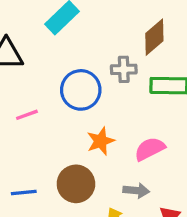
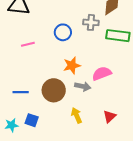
blue circle: (81, 90) -> (63, 32), size x0.7
gray arrow: (136, 191) -> (83, 86), moved

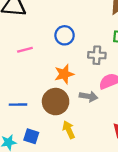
gray cross: (91, 22) -> (97, 55), moved
orange star: (72, 65) -> (64, 74), moved
yellow arrow: (77, 115) -> (69, 130), moved

